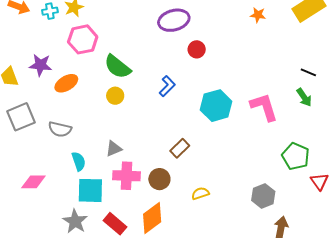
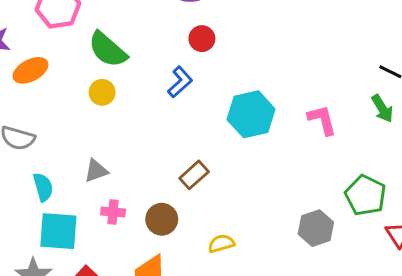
red circle: (197, 49) -> (202, 39), moved
pink L-shape: (264, 107) -> (322, 120), size x0.7
pink cross: (126, 176) -> (113, 212), size x0.6
gray hexagon: (263, 196) -> (316, 228), moved

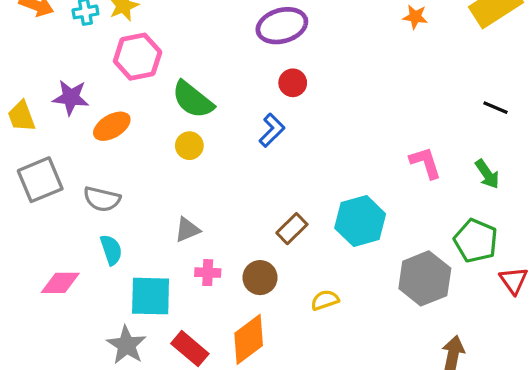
green arrow: (382, 108) -> (487, 174), moved
cyan hexagon: (251, 114) -> (360, 221), moved
cyan semicircle: (43, 187) -> (111, 250), moved
gray hexagon: (316, 228) -> (425, 278), size x1.4

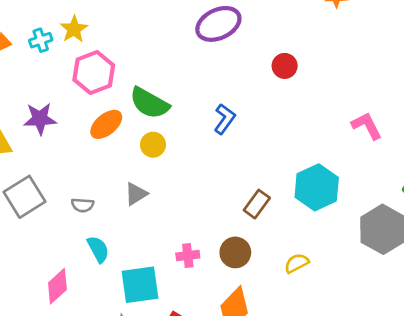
red circle: (293, 83) -> (285, 66), moved
orange ellipse: (112, 126) -> (106, 124), moved
gray semicircle: (102, 199) -> (83, 205), size x0.7
gray triangle: (187, 230) -> (136, 194), moved
pink diamond: (60, 283) -> (57, 286), turned -33

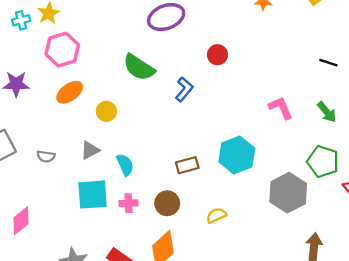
green semicircle: (149, 103) -> (139, 67), moved
blue L-shape: (225, 119) -> (184, 89), moved
brown rectangle: (257, 204) -> (187, 165), turned 35
cyan semicircle: (98, 249) -> (125, 165), moved
cyan square: (140, 285) -> (93, 195), moved

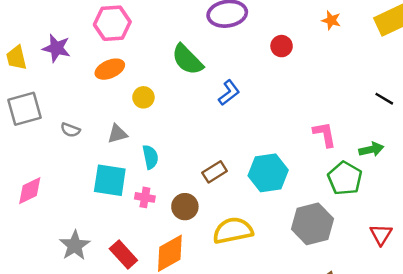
red circle: (217, 55) -> (282, 46), moved
green arrow: (327, 112) -> (371, 149), turned -75
green pentagon: (323, 162) -> (345, 178), moved
brown rectangle: (187, 165) -> (215, 172), turned -30
yellow semicircle: (216, 215) -> (233, 231), size x1.8

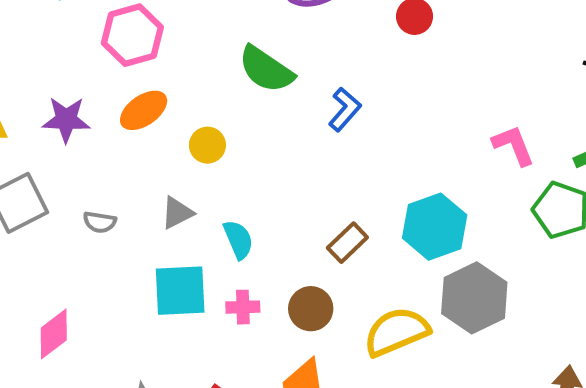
purple star: (56, 48) -> (66, 120), moved
gray hexagon: (312, 224) -> (474, 298), moved

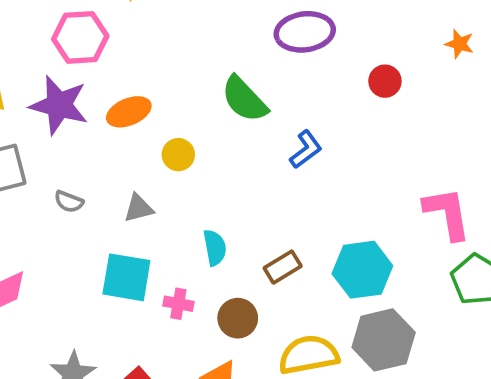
pink hexagon: (132, 35) -> (80, 37), moved
purple star: (66, 120) -> (59, 105), size x1.4
pink L-shape: (513, 145) -> (447, 213), size x1.4
cyan semicircle: (238, 240) -> (215, 248), moved

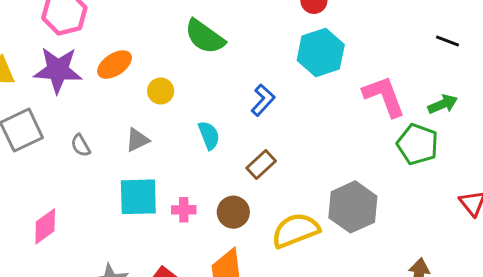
blue L-shape: (306, 149) -> (263, 100), moved
gray semicircle: (69, 202) -> (81, 145), turned 50
cyan semicircle: (215, 248) -> (209, 135), moved
cyan hexagon: (362, 270) -> (321, 53), moved

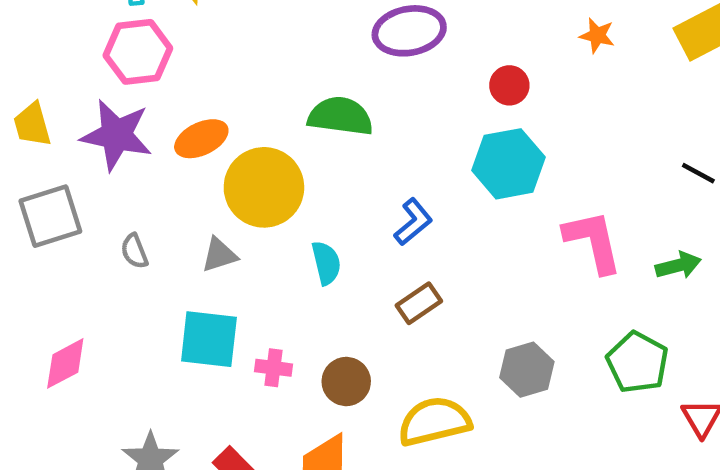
green semicircle: (205, 37) -> (340, 116), turned 144
yellow circle: (161, 91) -> (264, 187), size x2.0
green pentagon: (418, 144) -> (637, 362), moved
brown rectangle: (261, 164) -> (419, 303), moved
gray hexagon: (353, 207) -> (527, 370), moved, size x0.7

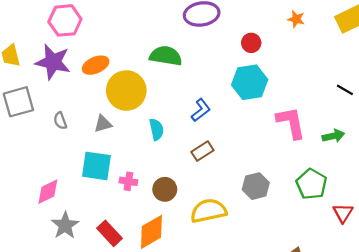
pink diamond: (65, 363) -> (48, 192), moved

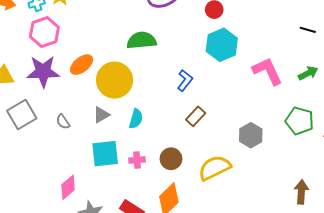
cyan semicircle: (156, 129) -> (136, 119), moved, turned 42

